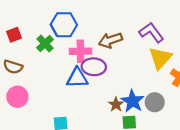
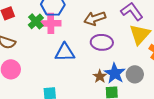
pink cross: (81, 51) -> (51, 23), moved
purple ellipse: (94, 67) -> (102, 42), moved

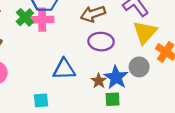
blue triangle: (65, 52) -> (64, 69), moved
gray circle: (135, 74) -> (139, 67), moved

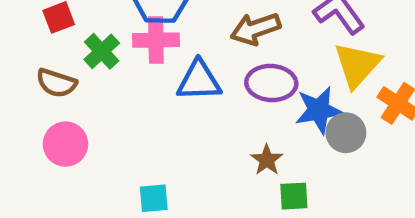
green cross: (25, 17) -> (102, 51), moved
blue triangle: (64, 69) -> (199, 81), moved
blue star: (116, 77) -> (319, 110), moved, turned 30

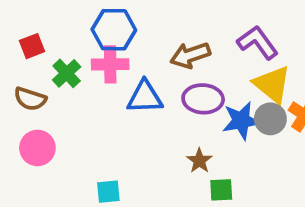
yellow triangle: (357, 65) -> (272, 84), turned -33
gray circle: (346, 133) -> (270, 119), moved

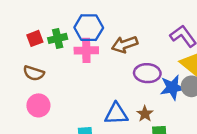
brown arrow: (190, 55) -> (125, 44), moved
green cross: (67, 73) -> (58, 38), moved, turned 30
blue triangle: (145, 97) -> (116, 114), moved

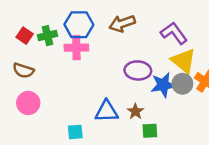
red square: (35, 38) -> (25, 36), turned -35
brown arrow: (125, 44) -> (122, 24), moved

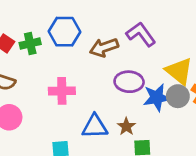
brown arrow: (122, 24) -> (104, 47), moved
purple L-shape: (174, 33) -> (141, 34), moved
pink cross: (76, 48) -> (62, 91), moved

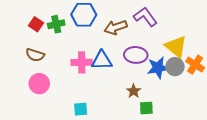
blue triangle: (95, 127) -> (102, 60), moved

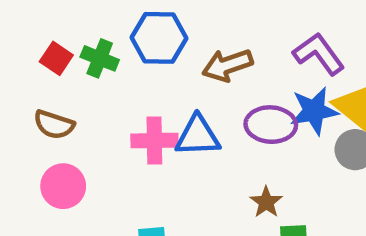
purple L-shape: (145, 17) -> (319, 54), moved
green cross: (56, 24) -> (100, 58), turned 35
blue star: (158, 68) -> (314, 111), moved

